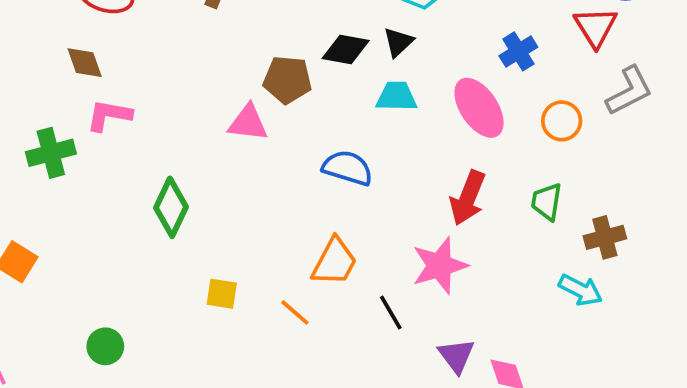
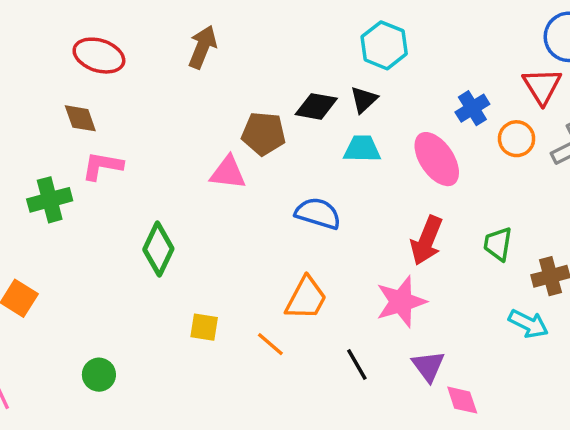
orange circle: (562, 121) -> (517, 139), moved
black line: (391, 312) -> (357, 364), moved
purple triangle: (456, 356) -> (428, 366), moved

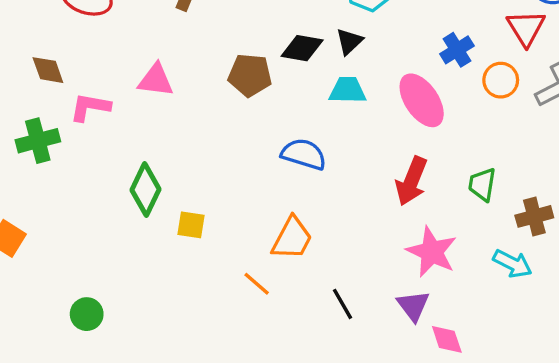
brown diamond: (80, 118) -> (48, 70), moved
pink triangle: (228, 173) -> (156, 80), moved
pink star: (401, 302) -> (432, 252), moved, turned -30
yellow square: (204, 327) -> (191, 225), moved

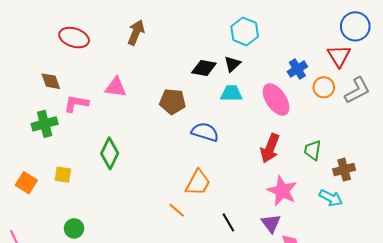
brown pentagon: (250, 75) -> (173, 102), moved
yellow square: (191, 225) -> (63, 175), moved

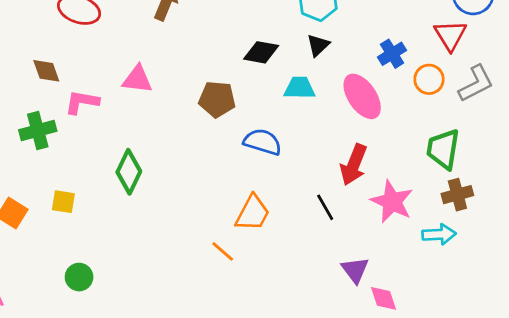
black triangle: (232, 64) -> (318, 45), moved
green trapezoid: (313, 150) -> (443, 149), moved, size x1.4
pink star: (282, 191) -> (392, 202), moved
cyan arrow: (331, 198) -> (439, 234), turned -30
black line: (228, 222) -> (325, 207), moved

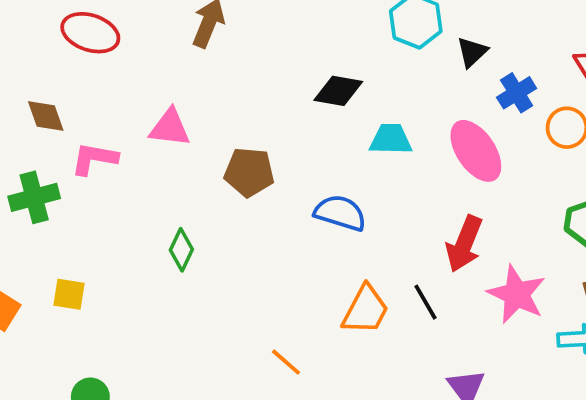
black triangle: (318, 45) -> (472, 52), moved
brown pentagon: (217, 99) -> (249, 172), moved
green diamond: (129, 172) -> (181, 250), moved, size x0.7
orange trapezoid: (253, 213) -> (365, 310), moved

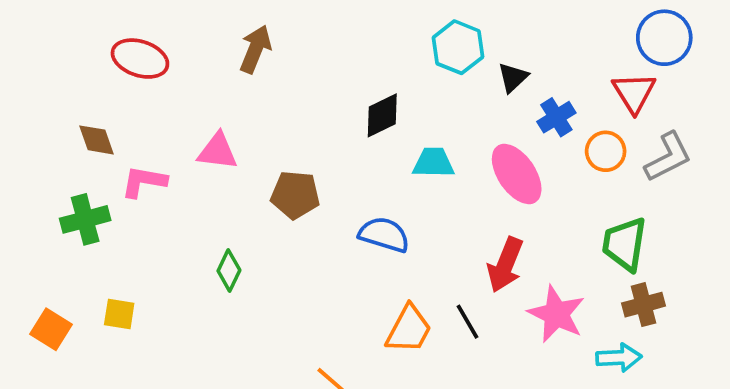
black diamond: (338, 91) -> (382, 115), turned -36

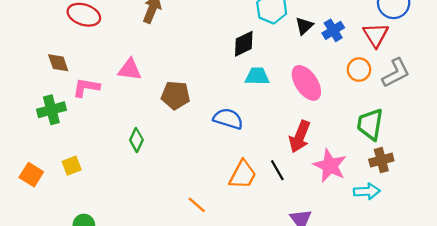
black diamond: (382, 115) -> (244, 44), moved
blue cross: (556, 117) -> (333, 30), moved
yellow square: (119, 314) -> (72, 166), turned -30

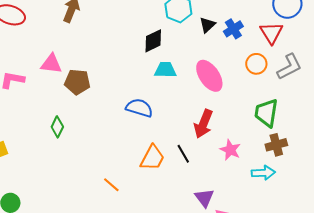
brown pentagon: (176, 95) -> (77, 82), moved
pink star: (330, 166) -> (230, 150), size x0.7

